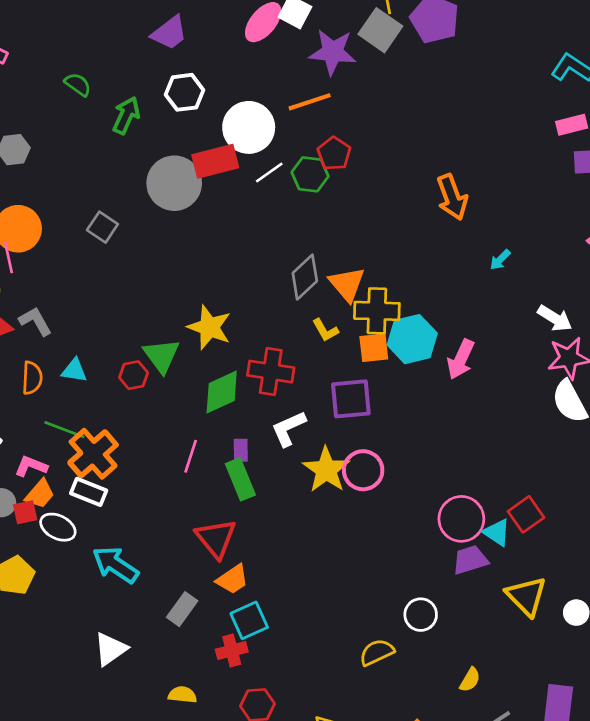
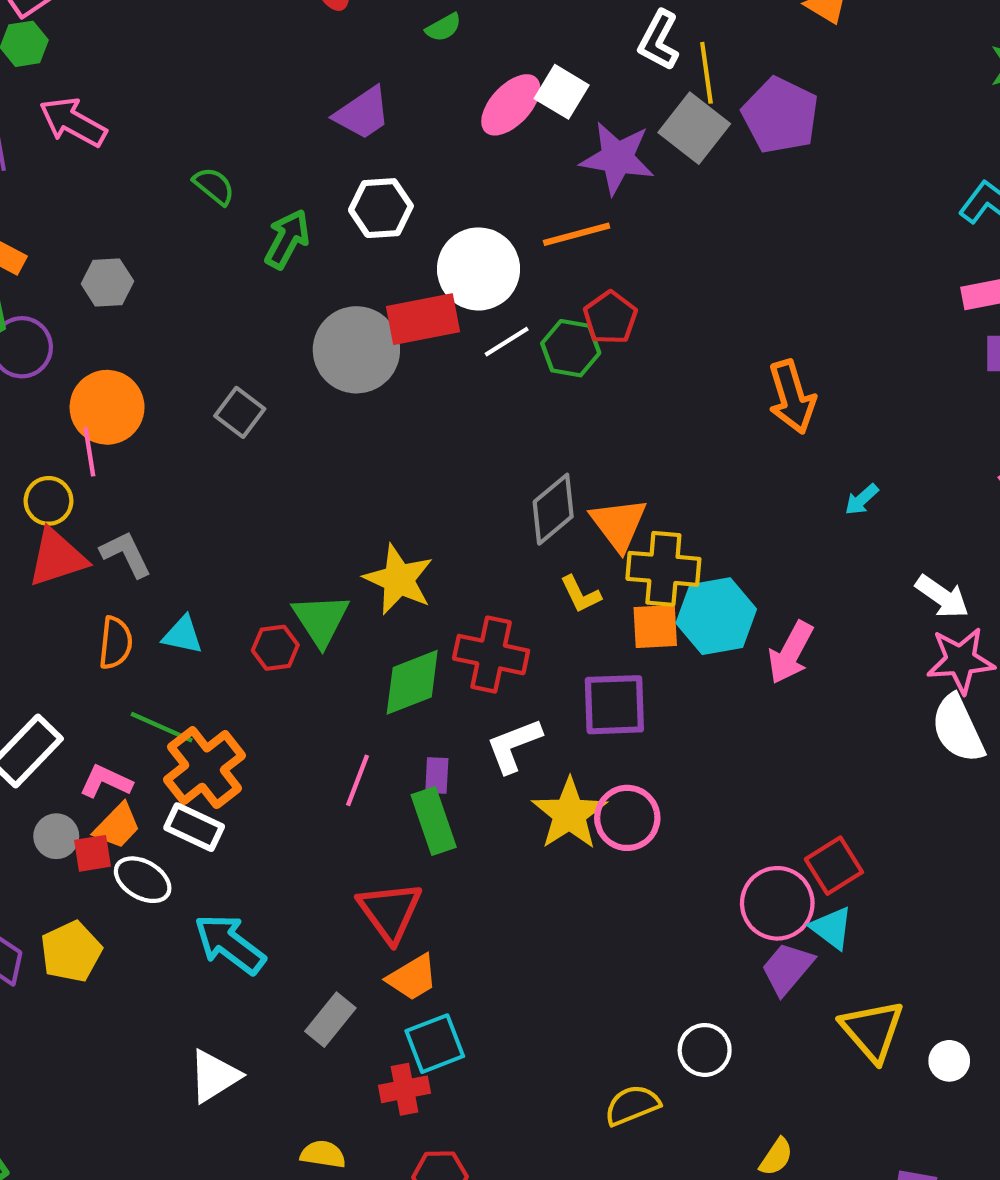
red square: (526, 514) -> (834, 866), moved
purple trapezoid: (470, 560) -> (787, 968), turned -36

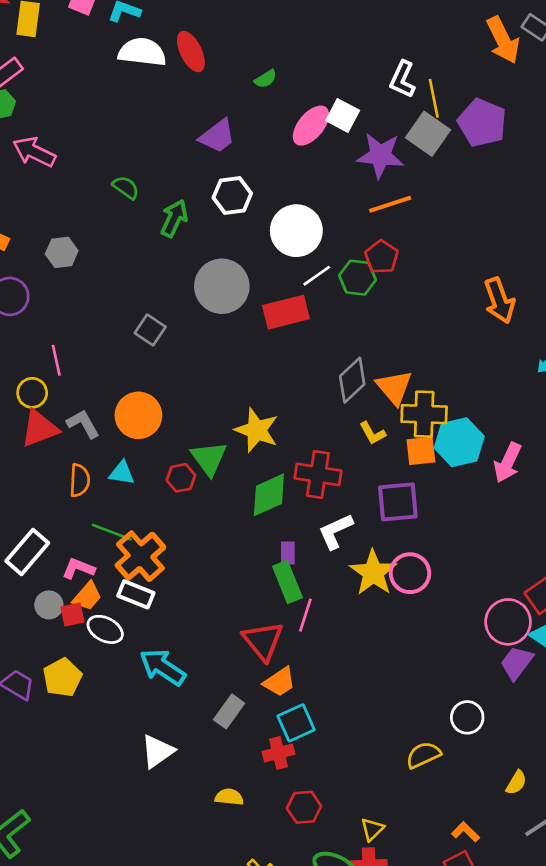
orange line: (577, 234) -> (390, 204), moved
red rectangle: (423, 319) -> (286, 312), moved
orange circle: (107, 407) -> (138, 415), moved
pink line: (357, 780) -> (305, 615), moved

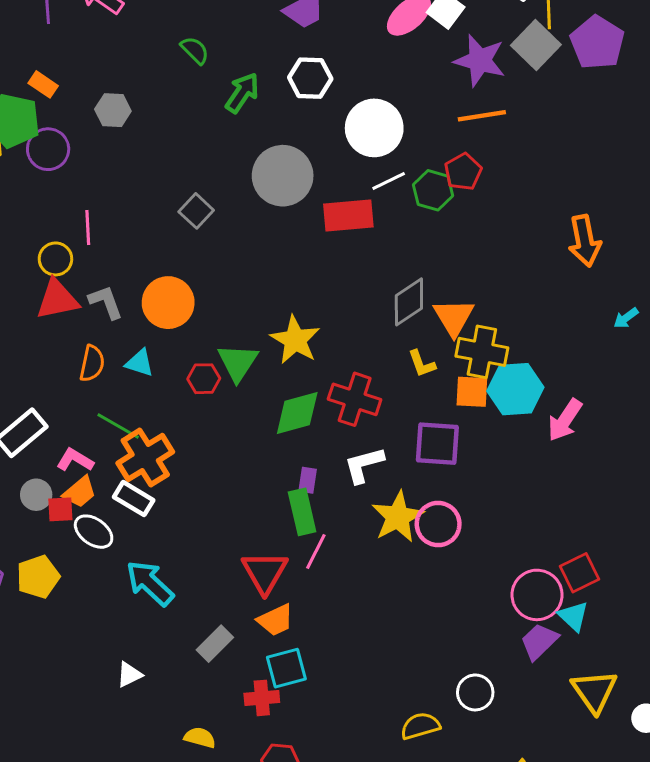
white triangle: (157, 751) -> (129, 675), size x0.7

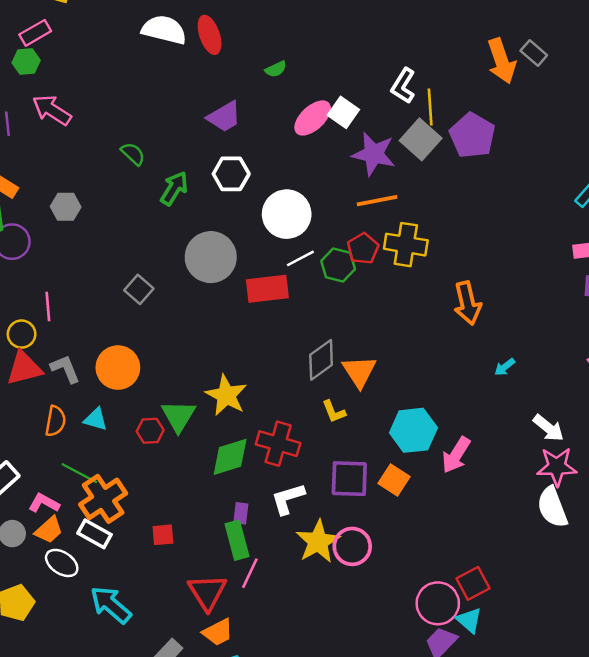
yellow cross: (482, 352) -> (406, 245), moved
orange square: (472, 392) -> (394, 480), moved, turned 32
red square: (60, 509) -> (163, 535), moved

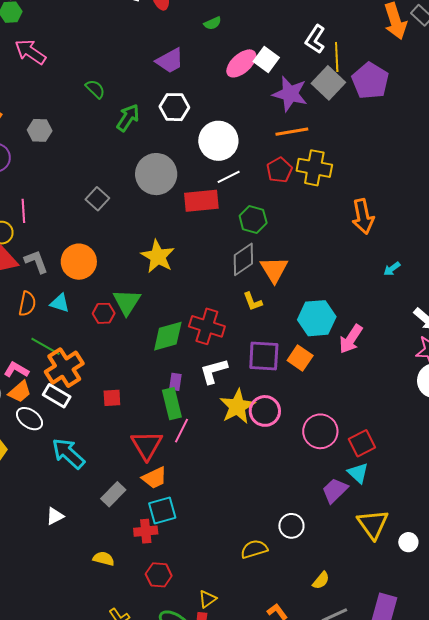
green hexagon: (338, 265) -> (253, 219), moved
yellow star: (226, 395) -> (158, 256), moved
pink circle: (438, 603) -> (320, 431), moved

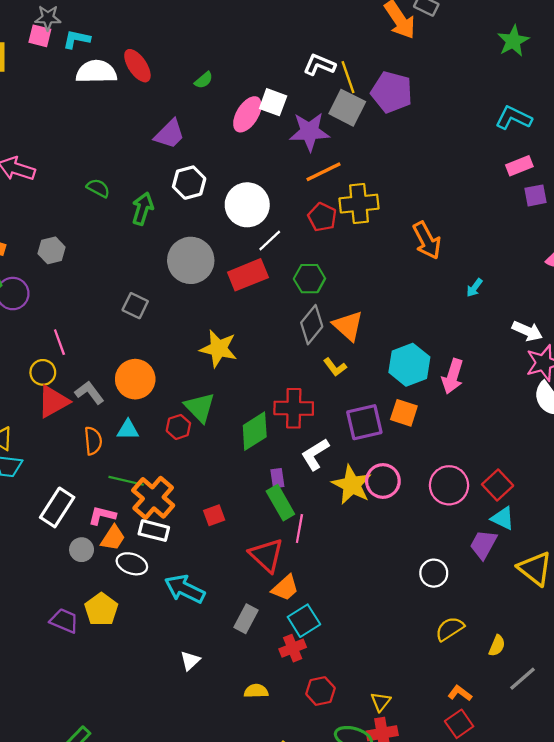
white L-shape: (315, 39) -> (319, 65), turned 96
white circle: (291, 526) -> (434, 573), moved
yellow semicircle: (254, 549) -> (450, 629), moved

